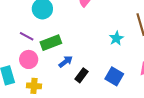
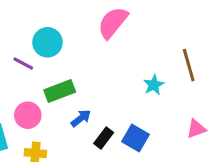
purple line: (27, 36) -> (23, 64), moved
blue square: (114, 76) -> (136, 138), moved

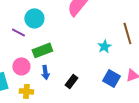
blue arrow: (81, 118) -> (45, 72), moved, turned 120
blue square: (136, 138) -> (111, 78), moved

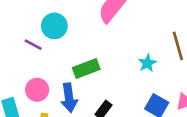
green rectangle: (42, 50) -> (86, 68), moved
blue arrow: (45, 72) -> (69, 98), size x1.5

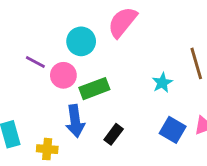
cyan circle: (54, 26) -> (81, 41), moved
pink circle: (37, 90) -> (63, 75), moved

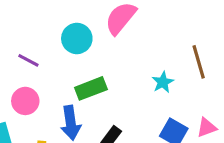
pink circle: (63, 75) -> (25, 101), moved

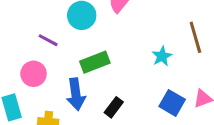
purple line: (28, 60) -> (48, 40), moved

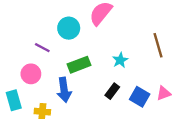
cyan star: (162, 56) -> (120, 60), moved
black rectangle: (114, 107) -> (112, 91), moved

